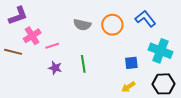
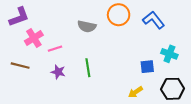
orange circle: (112, 25) -> (119, 15), moved
cyan cross: (161, 51) -> (169, 54), size x0.7
brown line: (13, 52) -> (20, 66), moved
blue square: (131, 63) -> (147, 67), moved

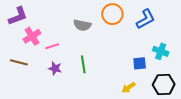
blue L-shape: (154, 20) -> (146, 19), turned 100

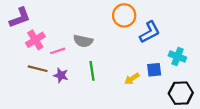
blue L-shape: (146, 19) -> (150, 32), moved
gray semicircle: (82, 25) -> (83, 41), moved
brown line: (19, 62) -> (38, 69), moved
yellow arrow: (128, 88) -> (132, 79), moved

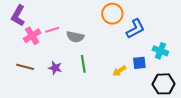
purple L-shape: (20, 18) -> (18, 16), turned 140
pink line: (58, 51) -> (52, 30), moved
brown line: (38, 69) -> (25, 67), moved

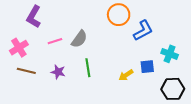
purple L-shape: (18, 16) -> (34, 17), moved
pink line: (52, 30) -> (55, 41), moved
pink cross: (32, 36) -> (19, 48), moved
gray semicircle: (75, 37) -> (79, 39), turned -66

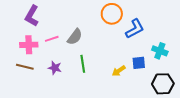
pink cross: (19, 48) -> (29, 45), moved, turned 30

